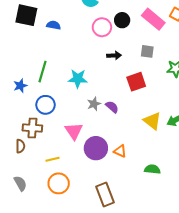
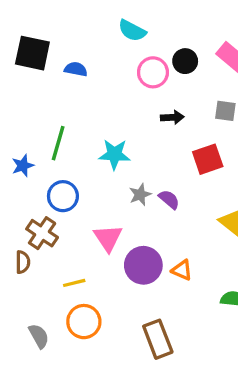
brown cross: (32, 128) -> (42, 233), turned 30
gray semicircle: (20, 183) -> (39, 336), moved

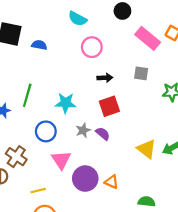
black circle: (185, 61) -> (122, 11), moved
red square: (208, 159) -> (109, 106), moved
blue circle: (63, 196) -> (46, 131), moved

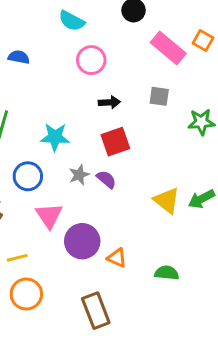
orange triangle: (112, 182) -> (117, 258), moved

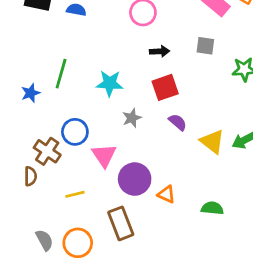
blue circle: (28, 176) -> (75, 132), moved
purple semicircle: (106, 179) -> (178, 122), moved
orange circle: (26, 294) -> (78, 243), moved
brown rectangle: (96, 311) -> (121, 223), moved

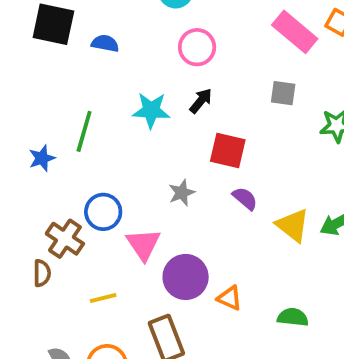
black arrow: (160, 51) -> (201, 101), moved, turned -48
cyan star: (110, 83) -> (151, 110), moved
red square: (165, 87) -> (228, 151), turned 32

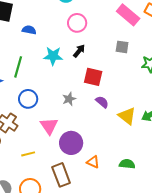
blue semicircle: (105, 43) -> (29, 30), moved
blue circle: (103, 212) -> (28, 99), moved
orange triangle: (230, 298) -> (93, 162), moved

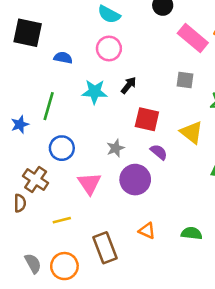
pink circle: (77, 23) -> (109, 48), moved
yellow triangle: (127, 116) -> (192, 132), moved
purple circle: (71, 143) -> (135, 180), moved

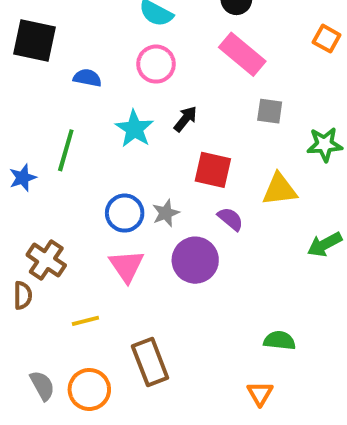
pink rectangle: (193, 38) -> (242, 54), moved
cyan star: (95, 92) -> (134, 129), turned 30
yellow triangle: (192, 132) -> (280, 190), turned -45
blue circle: (62, 148) -> (125, 213), moved
orange triangle: (147, 231) -> (260, 393), moved, turned 36

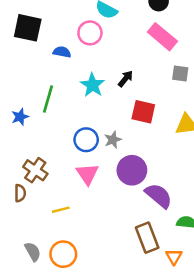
pink circle: (156, 64) -> (90, 33), moved
purple semicircle: (230, 219) -> (159, 196), moved, size x1.6
brown rectangle: (150, 362) -> (147, 238), moved

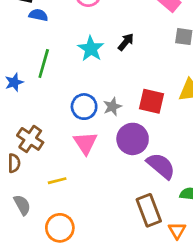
blue semicircle: (62, 52) -> (38, 15), moved
red square: (143, 112) -> (151, 101), moved
gray semicircle: (33, 252) -> (22, 205), moved

